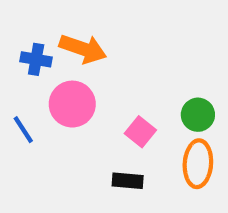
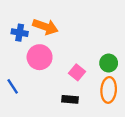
blue line: (23, 130) -> (13, 86), moved

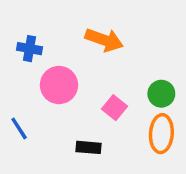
orange arrow: (45, 27) -> (104, 40), moved
black rectangle: (70, 99) -> (88, 147), moved

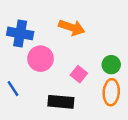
blue cross: (29, 49) -> (20, 33), size x1.5
black rectangle: (88, 147) -> (61, 102), size x1.5

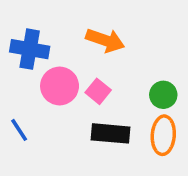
pink square: (79, 74) -> (98, 91), moved
black rectangle: (61, 102) -> (111, 133), moved

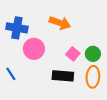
pink square: (98, 91) -> (73, 54), moved

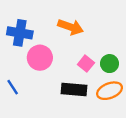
orange ellipse: (93, 77) -> (110, 91), turned 65

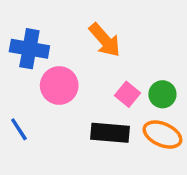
orange arrow: (71, 27) -> (105, 40), turned 30
orange ellipse: (110, 91) -> (162, 135), turned 45

